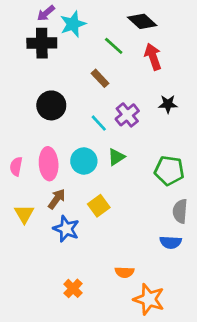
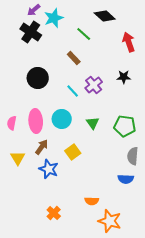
black cross: (42, 43) -> (31, 32), turned 35
red arrow: (153, 57) -> (129, 42), moved
green triangle: (116, 157) -> (93, 123), moved, turned -32

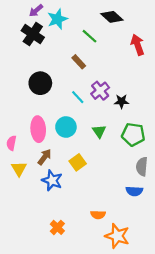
black star: (124, 77) -> (122, 101), moved
pink semicircle: (12, 123) -> (11, 143), moved

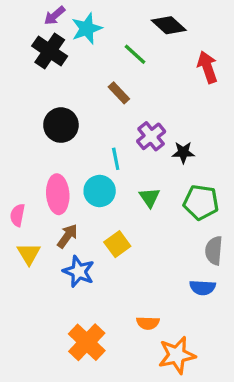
cyan line: (78, 97) -> (116, 159), moved, turned 32
orange cross: (57, 227) -> (87, 342), size x1.6
orange star: (117, 236) -> (177, 355), turned -30

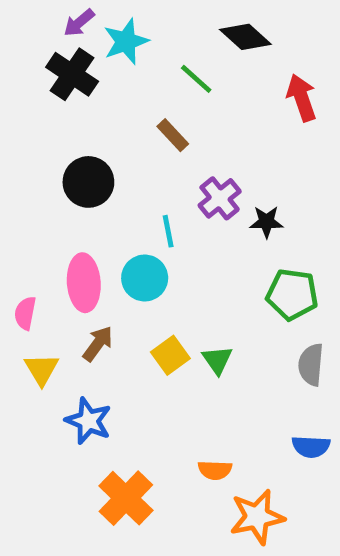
green triangle: (149, 197) -> (217, 360), moved
blue star: (79, 271) -> (88, 421), moved
blue semicircle: (203, 288) -> (311, 447), moved

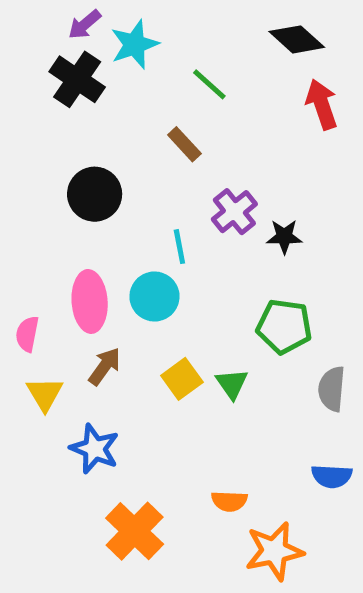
black diamond: (245, 37) -> (297, 39), moved
green pentagon: (292, 294) -> (284, 326), moved

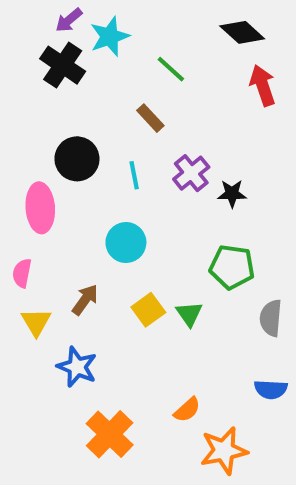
cyan line: (179, 247) -> (134, 175), moved
pink ellipse: (90, 301) -> (40, 208), moved
orange semicircle: (229, 501) -> (187, 410), turned -44

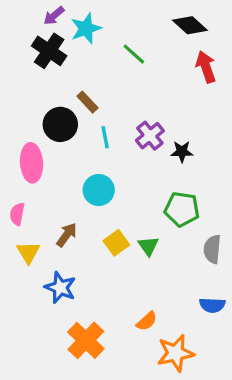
brown rectangle: (150, 118) -> (87, 102), moved

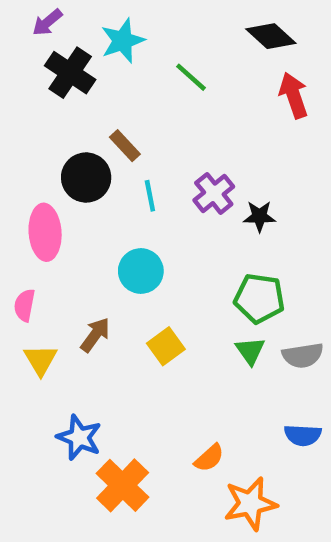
purple arrow: (54, 16) -> (47, 22), moved
green triangle: (148, 246) -> (250, 351), moved
gray semicircle: (212, 249) -> (303, 355), turned -104
blue star: (60, 288) -> (79, 437), moved

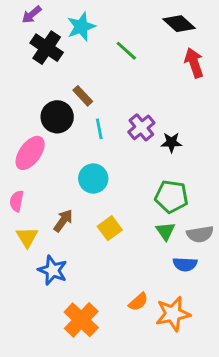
pink ellipse: (45, 232) -> (30, 153), turned 40
blue semicircle: (303, 435) -> (185, 264), moved
blue star: (79, 437) -> (53, 270), moved
orange star: (250, 504) -> (173, 314), moved

